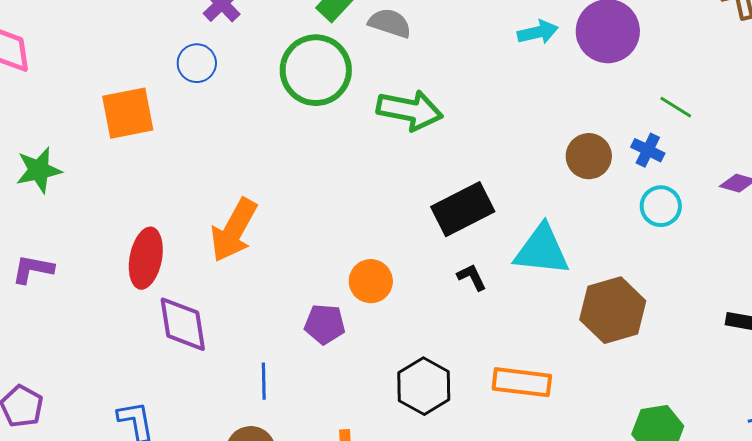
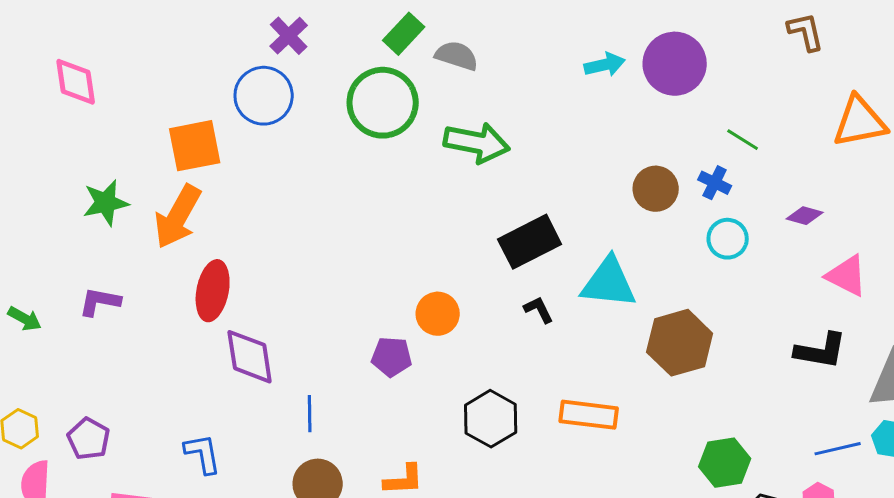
blue circle: (197, 63) -> (264, 96), size x1.5
orange arrow: (234, 230) -> (178, 217), moved
blue line: (264, 381) -> (310, 414), moved

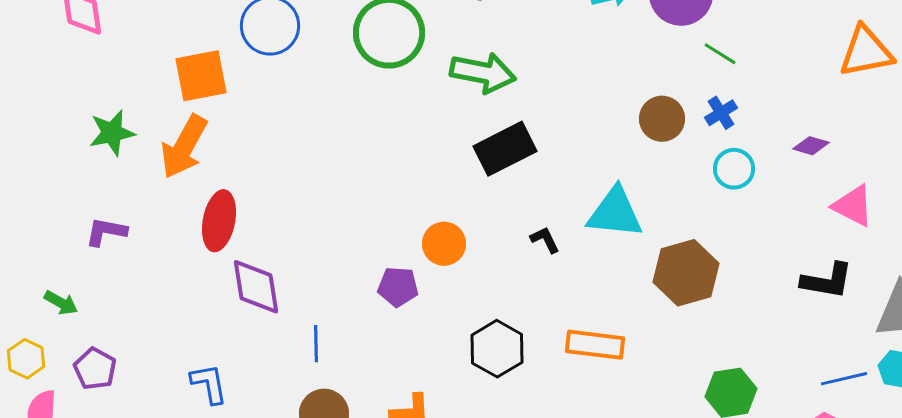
green line: (743, 140) -> (720, 54), moved
blue cross: (715, 183) -> (721, 113), turned 32
black rectangle: (530, 242) -> (505, 149), moved
green arrow: (25, 319) -> (61, 303), moved

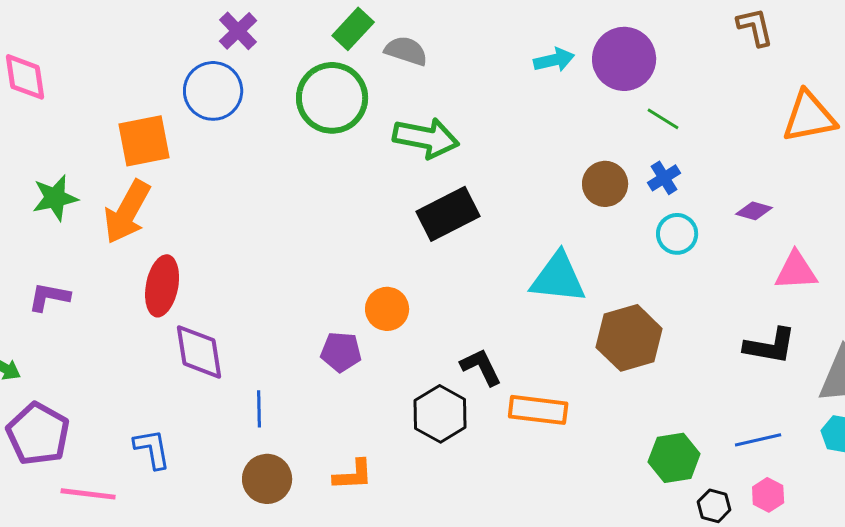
pink triangle: (853, 206) -> (796, 271), turned -30
black L-shape: (545, 240) -> (481, 367), moved, size x1.4
purple pentagon: (95, 369) -> (38, 434), size x1.5
blue line: (844, 379) -> (758, 440), moved

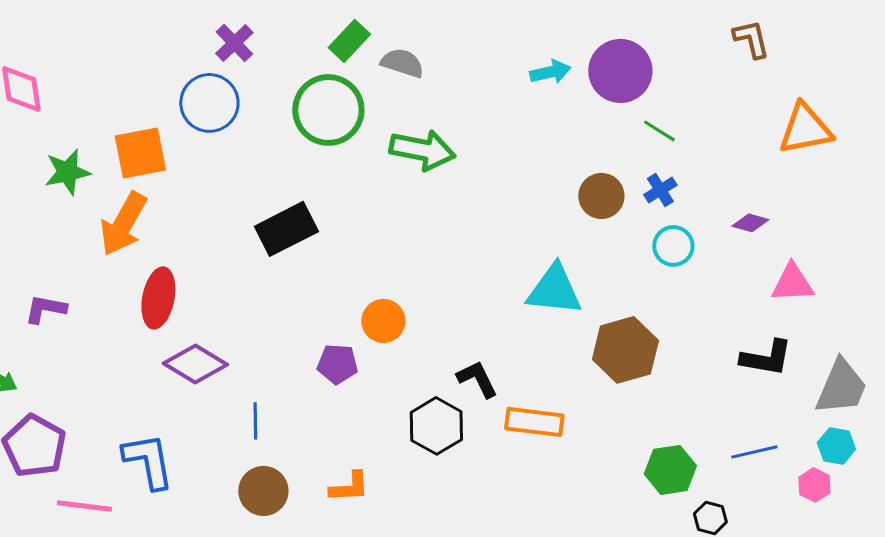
green star: (55, 198) -> (67, 172), moved
black rectangle: (448, 214) -> (286, 229), moved
purple diamond: (199, 352) -> (195, 364), turned -50
blue L-shape: (152, 449) -> (148, 461), size x1.4
pink hexagon: (768, 495) -> (814, 485), moved

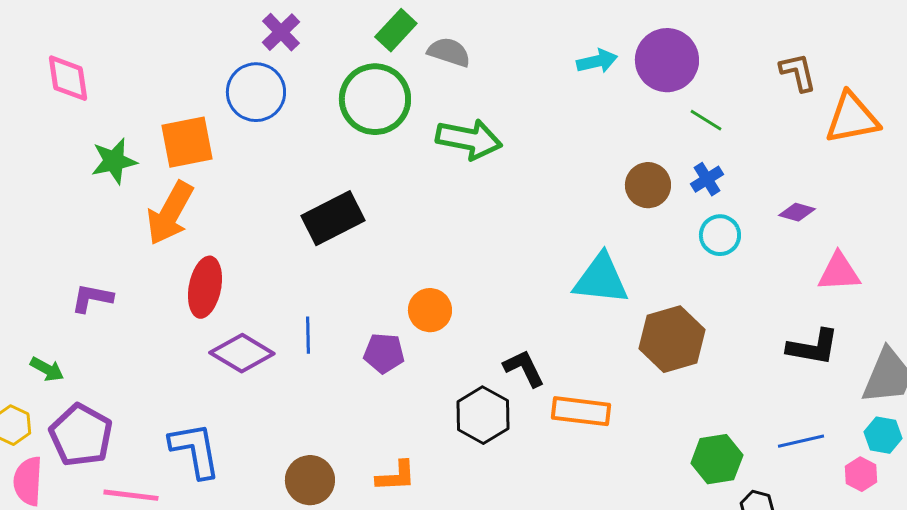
brown L-shape: (751, 39) -> (798, 72), moved
blue line: (255, 421) -> (308, 335), moved

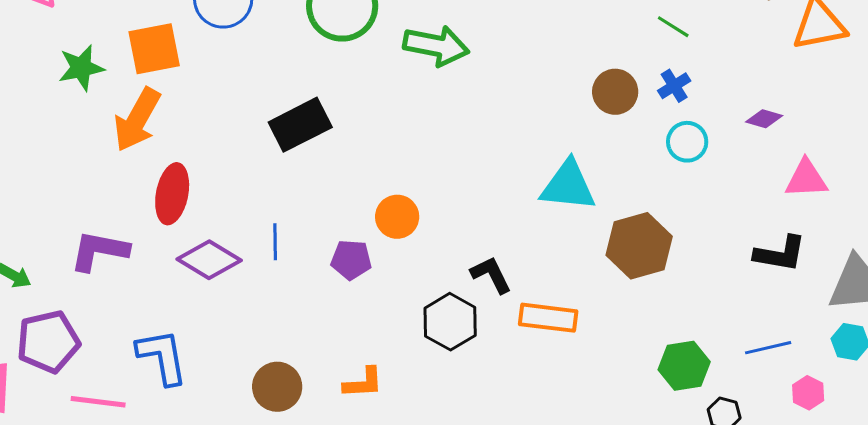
purple L-shape: (92, 298) -> (99, 251), moved, size x1.4
purple pentagon: (81, 435) -> (48, 342), turned 30
pink hexagon: (861, 474) -> (808, 393), moved

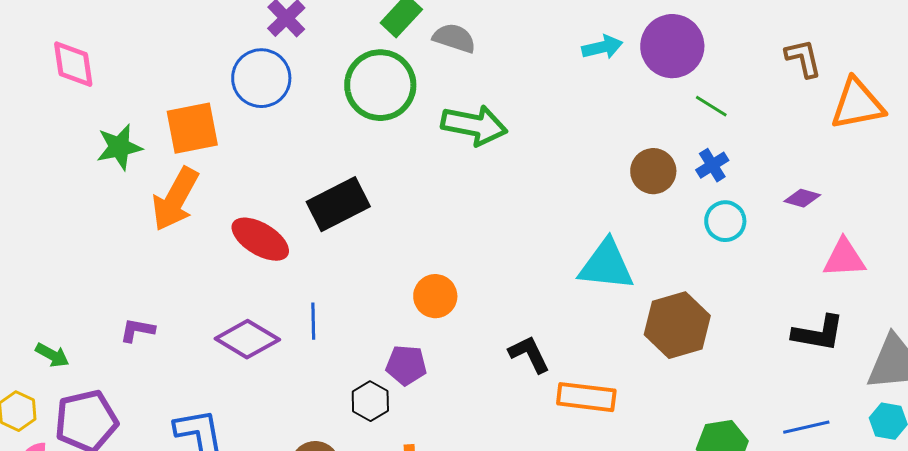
red ellipse: (172, 194) -> (260, 239), moved, turned -70
purple L-shape: (99, 251) -> (137, 330), size x0.6
purple pentagon: (351, 260) -> (406, 365), moved
black hexagon: (450, 322) -> (370, 401), moved, size x0.7

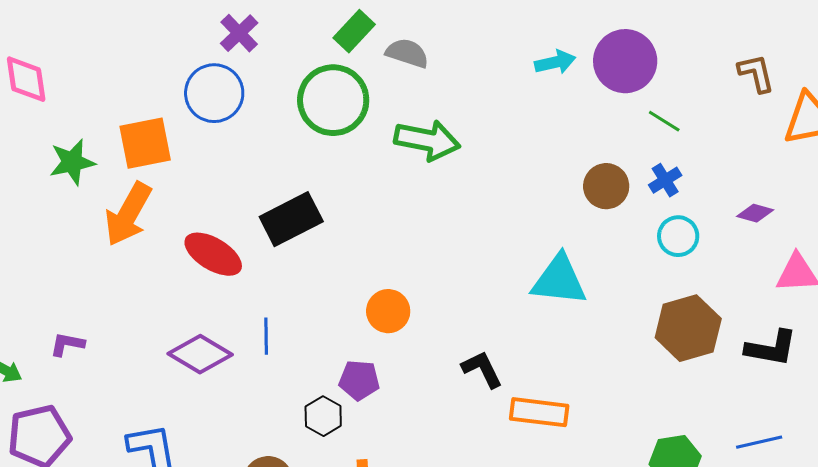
brown hexagon: (677, 325) -> (688, 328), moved
purple L-shape: (137, 330) -> (67, 344), moved

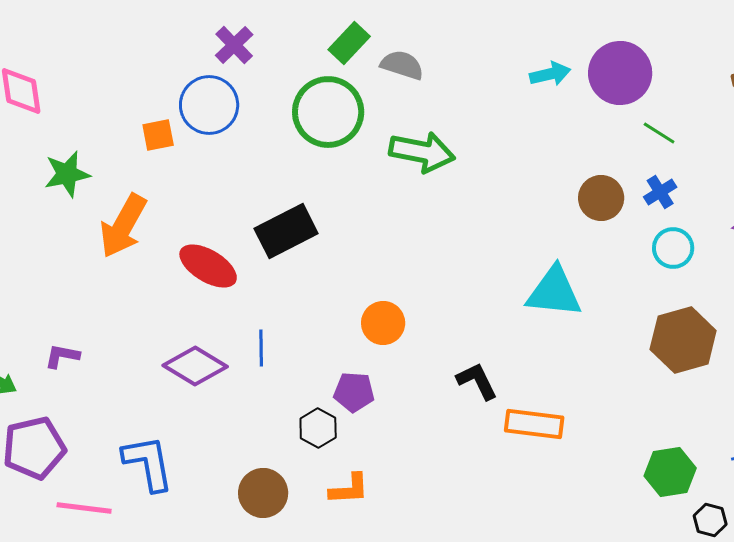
orange square: (145, 143) -> (158, 135), moved, size x0.6

